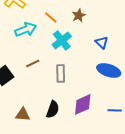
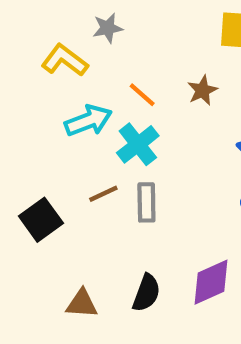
cyan cross: (62, 40) -> (138, 144), moved
gray rectangle: (61, 73) -> (146, 202), moved

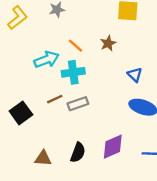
yellow L-shape: (65, 60) -> (18, 18), moved, turned 105
cyan cross: (138, 144) -> (73, 72), turned 30
gray rectangle: (146, 202) -> (78, 104), turned 72

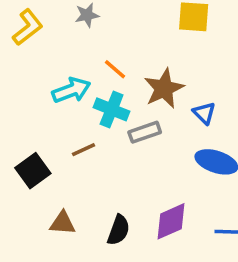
brown star: (108, 43) -> (164, 88), moved, size x1.6
cyan cross: (73, 72) -> (112, 109), turned 30
gray rectangle: (78, 104) -> (145, 132), moved
brown triangle: (43, 158) -> (63, 223), moved

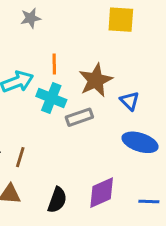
orange line: (115, 69) -> (54, 64), turned 48
brown line: (84, 150) -> (20, 157), moved, turned -48

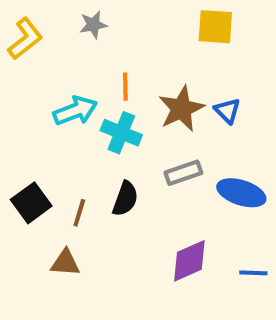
blue triangle: (130, 101) -> (227, 111), moved
gray rectangle: (79, 117) -> (183, 173), moved
black semicircle: (57, 200) -> (125, 199), moved

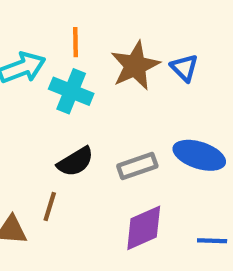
gray rectangle: (183, 173) -> (137, 166), moved
black semicircle: (125, 199) -> (75, 162), turned 39
brown line: (79, 213) -> (50, 207), moved

